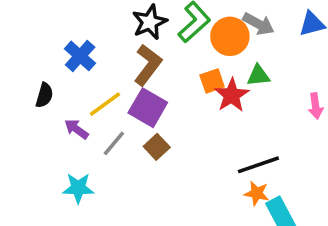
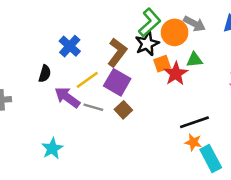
black star: (150, 22) -> (147, 44), moved
purple arrow: (76, 129) -> (67, 97), size x1.5
gray line: (114, 143) -> (93, 107), turned 66
cyan star: (78, 188) -> (52, 148), moved, turned -30

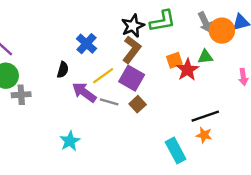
green L-shape: (150, 22) -> (163, 21), turned 32
gray arrow: (194, 24) -> (205, 22), turned 36
orange circle: (175, 32) -> (222, 31), moved
black star: (147, 44) -> (133, 26), moved
cyan rectangle: (211, 158) -> (176, 151), moved

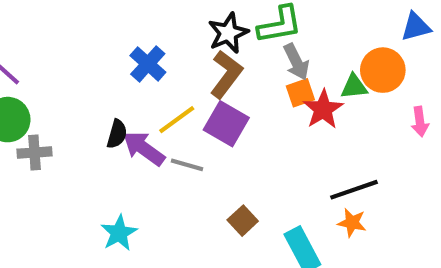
gray arrow: (205, 22) -> (296, 62), moved
orange circle: (222, 31) -> (383, 70), moved
black semicircle: (63, 70) -> (117, 134), moved
brown square: (138, 104) -> (243, 221), moved

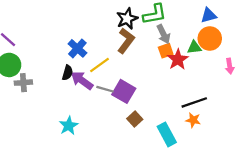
blue triangle: (416, 27) -> (209, 15), moved
blue cross: (148, 64) -> (77, 48), moved
purple square: (226, 124) -> (124, 91), moved

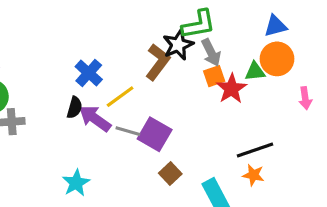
black star: (127, 19) -> (178, 45), moved

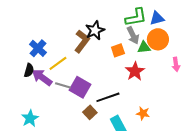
green L-shape: (199, 24) -> (136, 17), moved
gray arrow: (211, 53) -> (133, 35), moved
red star: (231, 89) -> (135, 71), moved
black line: (255, 150) -> (108, 97), moved

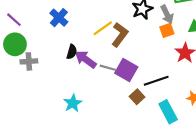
gray arrow: (133, 35) -> (167, 14), moved
brown L-shape: (82, 41) -> (120, 35), moved
blue cross: (38, 48) -> (59, 18), moved
yellow line: (58, 63) -> (103, 28), moved

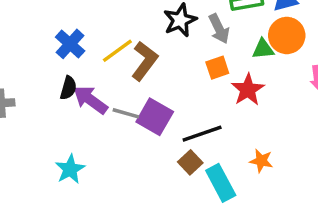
blue cross: (59, 18) -> (70, 44), moved
orange square: (167, 30) -> (217, 68), moved
brown square: (137, 97) -> (190, 162), moved

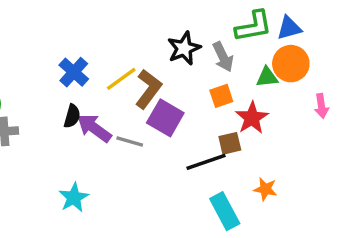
purple square: (155, 117) -> (165, 118), moved
brown square: (190, 162) -> (230, 143), moved, turned 30

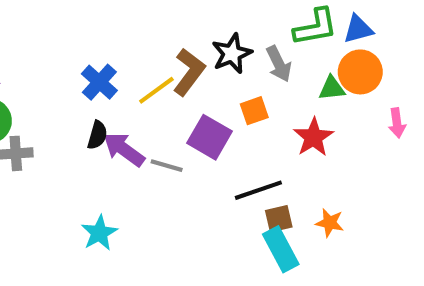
brown L-shape: (148, 89) -> (189, 72), moved
orange square: (221, 96) -> (254, 111), moved
brown square: (230, 143) -> (279, 219), moved

